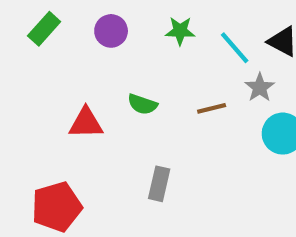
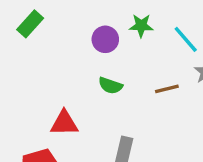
purple circle: (111, 31) -> (105, 39), moved
red triangle: (86, 123) -> (64, 123), moved

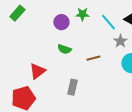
brown line: (167, 89) -> (93, 58), moved
red triangle: (64, 123) -> (37, 71), turned -36

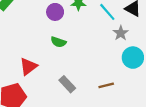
brown line: (93, 58) -> (106, 85), moved
gray rectangle: (72, 87) -> (67, 84), turned -56

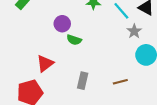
purple circle: (55, 12) -> (62, 24), moved
gray rectangle: (67, 84) -> (83, 81), turned 56

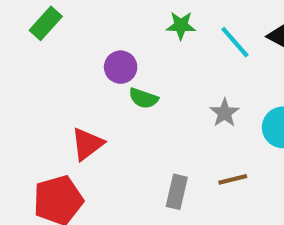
gray star: (134, 31) -> (225, 113), moved
gray rectangle: (83, 81) -> (177, 192), moved

